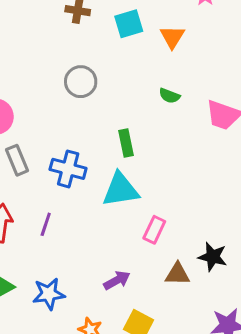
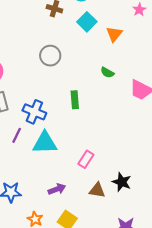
cyan square: (129, 24) -> (87, 22), turned -36
cyan triangle: (120, 190) -> (45, 143), moved
purple line: (46, 224) -> (17, 135), moved

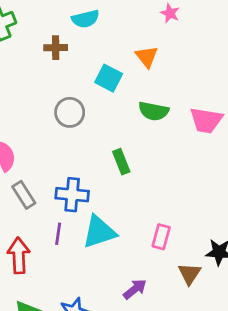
cyan square: (87, 22) -> (109, 78), moved
green semicircle: (107, 73) -> (154, 111), size x1.5
brown triangle: (97, 190) -> (189, 274), turned -48

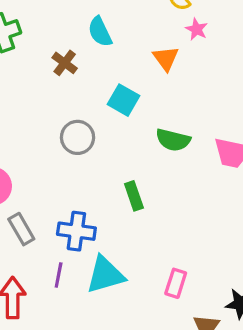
cyan semicircle: (85, 19) -> (100, 32), turned 76
brown cross: (56, 48) -> (65, 63), turned 35
orange triangle: (147, 57) -> (166, 58), moved

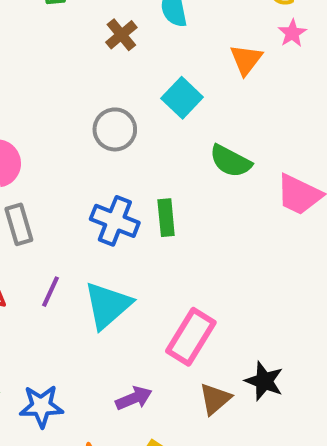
blue cross: (76, 231) -> (115, 221), moved
cyan triangle: (105, 275) -> (108, 305), turned -39
pink rectangle: (176, 283) -> (191, 337), size x1.5

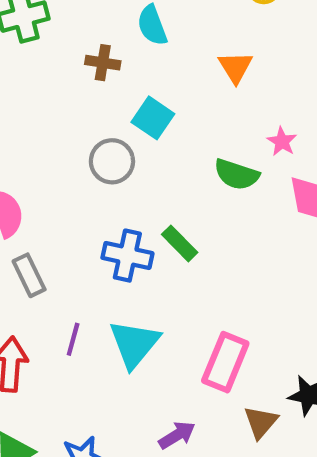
pink star: (292, 33) -> (282, 141), moved
brown cross: (121, 35) -> (103, 63), turned -32
cyan square: (182, 98) -> (153, 118), moved
green rectangle: (166, 218) -> (180, 243), turned -30

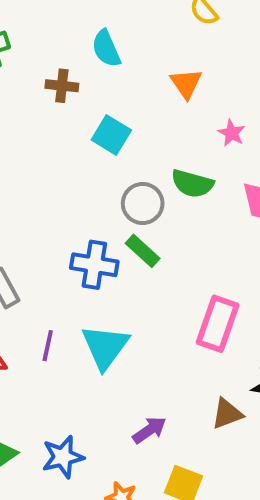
pink star: (282, 141) -> (232, 133), moved
gray circle: (112, 161) -> (143, 203), moved
pink rectangle: (225, 362) -> (218, 324), moved
brown triangle: (261, 422) -> (227, 414), turned 32

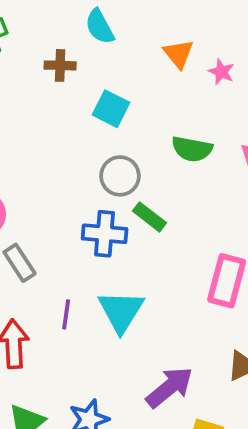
pink star: (232, 133) -> (221, 72), moved
gray circle: (143, 203) -> (120, 176), moved
purple arrow: (149, 430) -> (169, 387), size x1.5

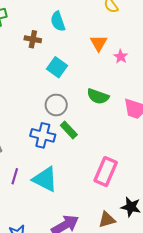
cyan triangle: (121, 311) -> (45, 179), turned -44

